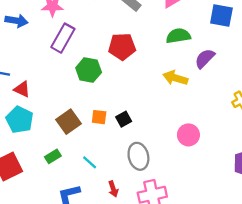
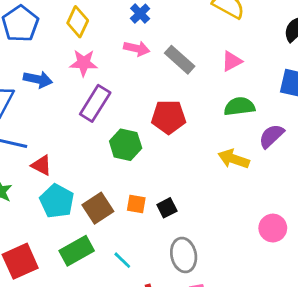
cyan pentagon: (20, 120) -> (57, 201), moved
pink circle: (188, 135) -> (273, 228), moved
green rectangle: (53, 156) -> (77, 251), size x1.6

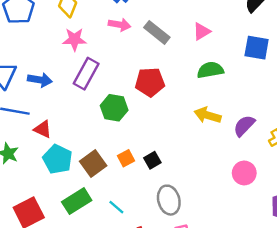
blue arrow: (38, 79) -> (40, 80), moved
purple semicircle: (271, 136) -> (244, 126), moved
orange square: (136, 204) -> (126, 158), turned -35

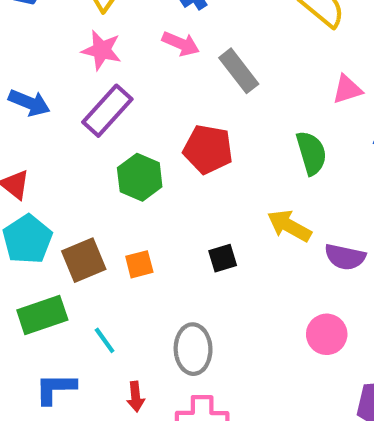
pink triangle: (202, 31) -> (347, 89), moved
green semicircle: (210, 70) -> (311, 153), turned 70
purple semicircle: (244, 126) -> (345, 257), turned -135
black square: (152, 160) -> (223, 258), moved

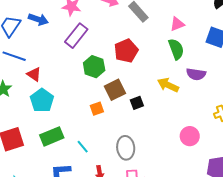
pink triangle: (347, 89) -> (177, 24), moved
blue arrow: (29, 103) -> (38, 19), moved
red pentagon: (208, 149) -> (126, 51), turned -30
purple semicircle: (345, 257) -> (196, 74), moved
brown square: (84, 260) -> (115, 90), moved

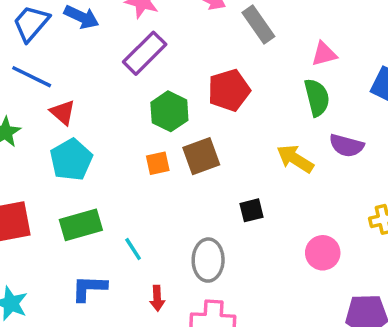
black square: (137, 103) -> (252, 210), moved
orange square: (97, 109) -> (158, 163), moved

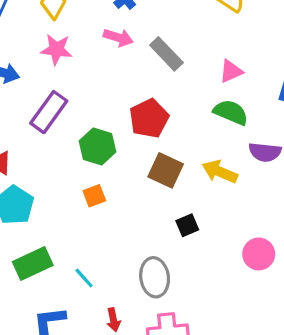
purple rectangle: (145, 53) -> (49, 112), moved
green semicircle: (317, 97) -> (231, 112), turned -44
brown square: (201, 156) -> (166, 170), moved, turned -36

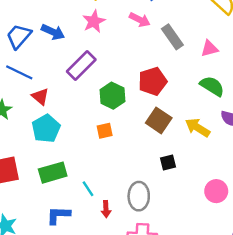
pink star: (56, 49) -> (94, 21), turned 30
pink triangle: (231, 71) -> (209, 49), moved
red arrow: (113, 320) -> (106, 209), moved

